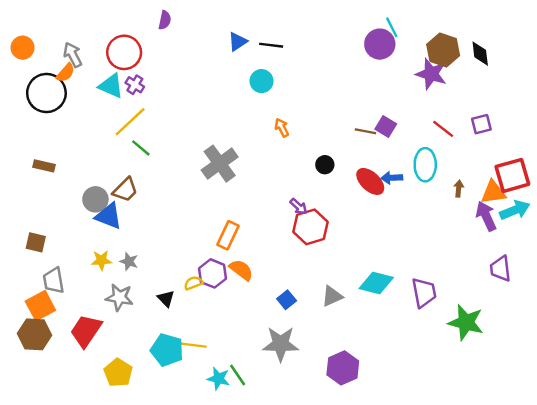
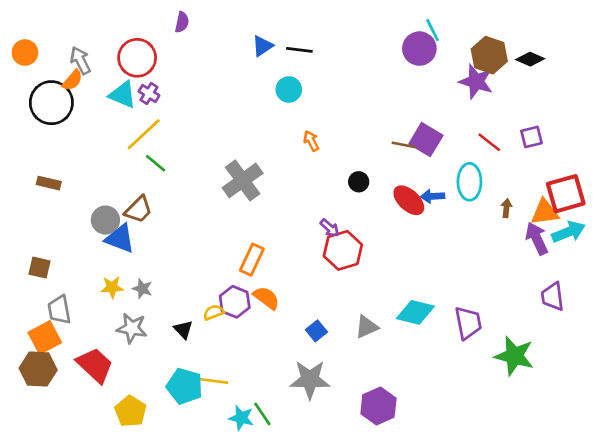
black diamond: (480, 54) -> (530, 59), turned -60
purple square: (386, 126) -> (426, 140), size x1.4
red trapezoid: (86, 331) -> (95, 365), turned 99

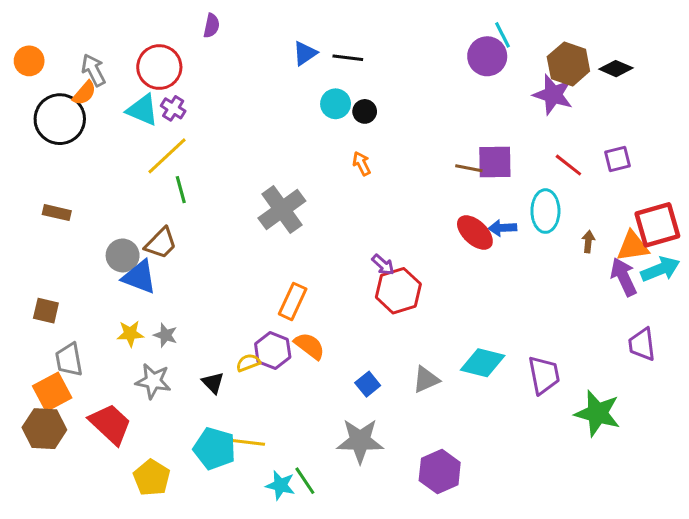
purple square: (426, 140) -> (495, 162), turned -32
green line: (156, 163) -> (181, 190), turned 35
black circle: (359, 182) -> (365, 111), moved

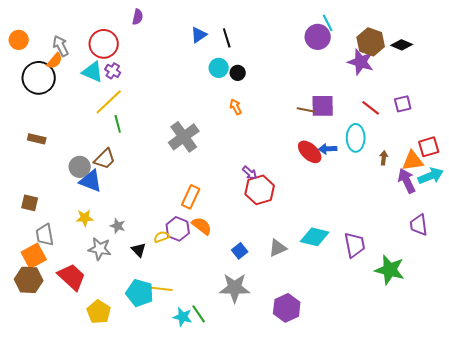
black line: (348, 58) -> (227, 38), turned 66
red square: (657, 225) -> (429, 147), size x0.7
gray star: (165, 335) -> (118, 226), moved

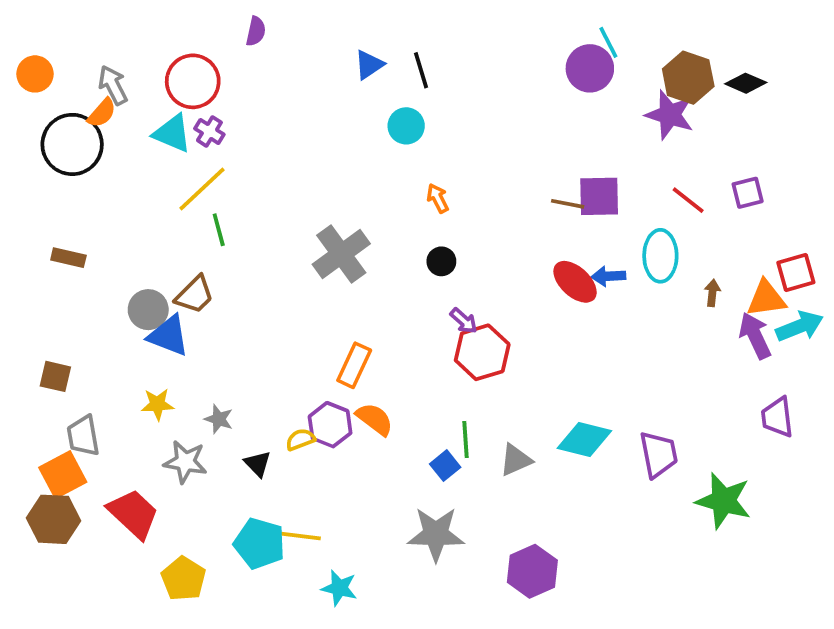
black circle: (238, 73) -> (441, 261), moved
green line: (199, 314) -> (466, 440), moved, turned 30

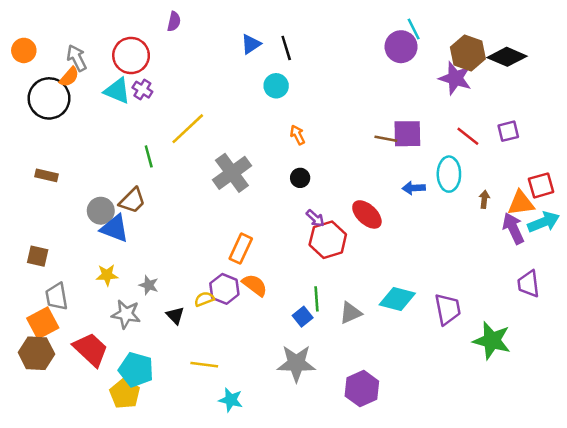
black diamond: (746, 83) -> (507, 57), size x1.4
yellow line: (202, 189) -> (188, 129), moved
red ellipse: (575, 282) -> (367, 214), moved
cyan pentagon: (260, 543) -> (136, 370), moved

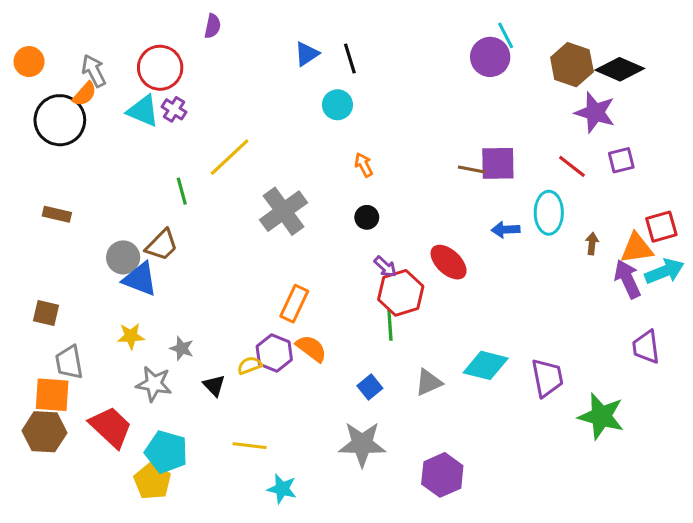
purple star: (455, 78) -> (595, 112), moved
green line: (316, 299) -> (390, 325), moved
orange square: (43, 323) -> (52, 395), turned 32

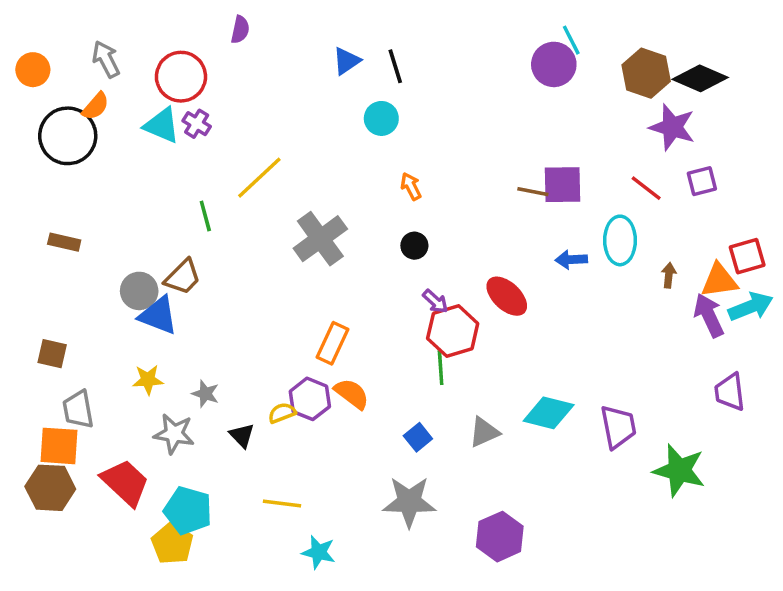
gray arrow: (94, 71) -> (106, 59), moved

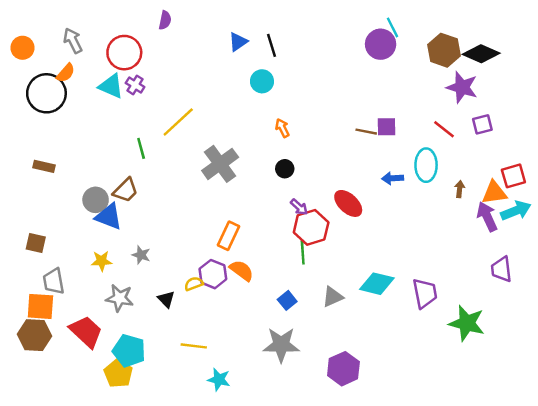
purple square: (562, 185) -> (387, 127), size x0.7
gray star: (205, 394) -> (141, 255), moved

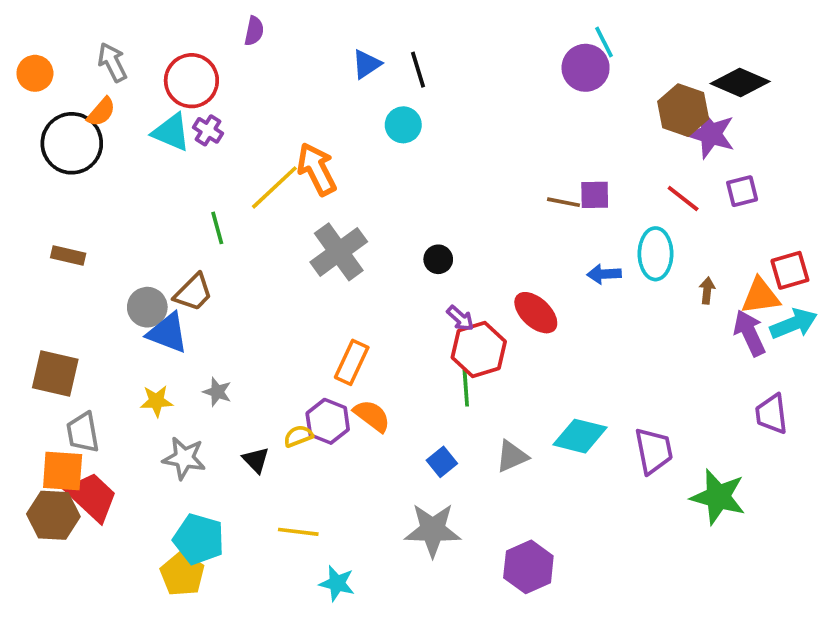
brown hexagon: (444, 50) -> (683, 110), moved
orange arrow: (282, 128) -> (317, 169), moved, size x1.8
brown square: (36, 243) -> (55, 373), size x1.5
red trapezoid: (86, 332) -> (92, 497), moved

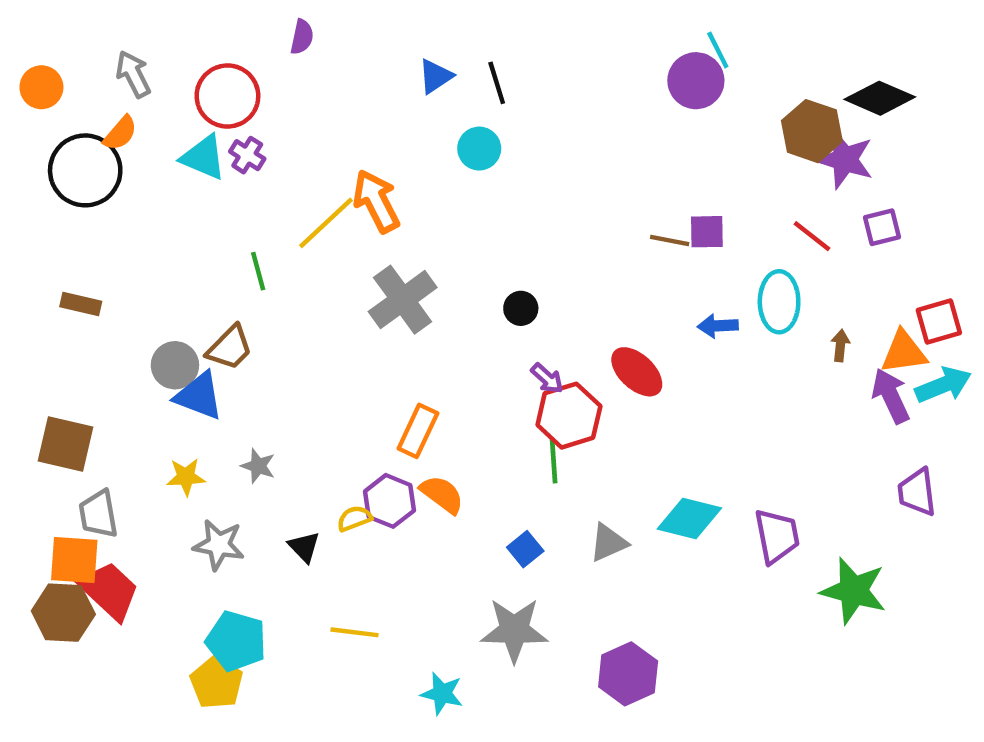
cyan star: (337, 583) -> (442, 694), moved

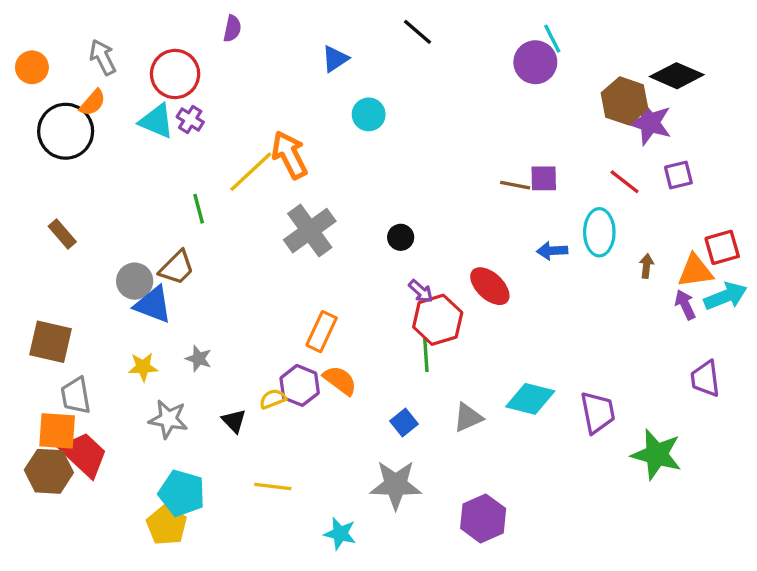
black line: (497, 83) -> (417, 32), moved, turned -32
brown rectangle: (81, 304) -> (62, 234), turned 36
purple arrow: (891, 396) -> (685, 305), size x0.7

